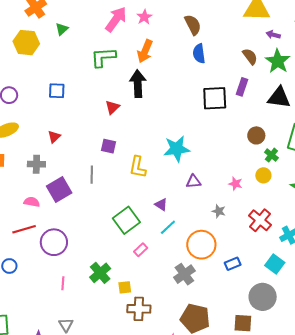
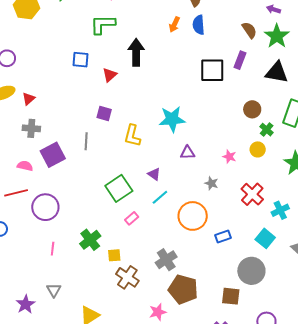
orange arrow: (145, 51) -> (174, 25), moved, size x0.7
blue square: (57, 91) -> (81, 60), moved
red triangle: (54, 137) -> (28, 99), moved
gray cross: (184, 274) -> (166, 260), moved
brown cross: (139, 309) -> (127, 277), turned 30

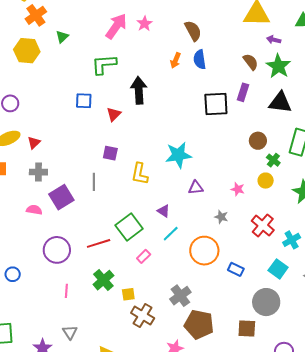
red line: (16, 193) -> (99, 243), moved
blue rectangle: (223, 236) -> (236, 269), turned 49

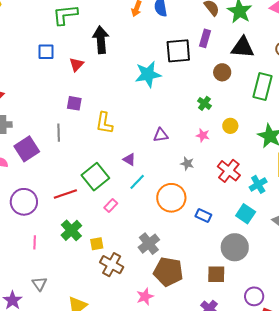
brown circle: (258, 141) -> (222, 72), moved
cyan star: (178, 155) -> (148, 74), moved
green cross: (273, 160) -> (204, 103), moved

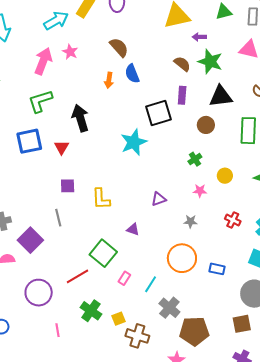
blue square: (46, 52) -> (29, 141), size x1.5
green cross: (204, 103) -> (195, 159), turned 32
red cross: (229, 171) -> (233, 220), size x0.7
cyan line: (137, 182) -> (151, 284), moved

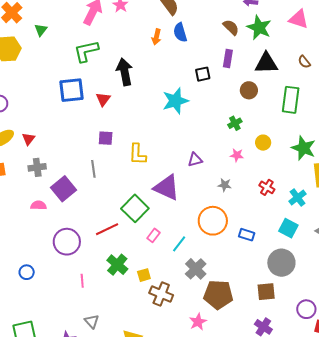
black square: (159, 113) -> (203, 74), size x0.6
purple triangle: (133, 229) -> (167, 187), size x2.0

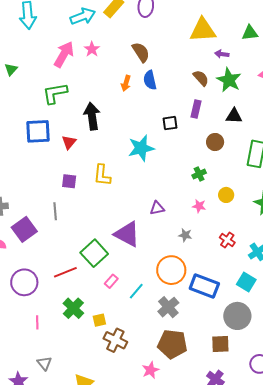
black triangle: (266, 63) -> (234, 116), size x0.7
yellow L-shape: (138, 154) -> (102, 175), moved
blue rectangle: (247, 235) -> (204, 286), size x1.8
gray cross: (196, 269) -> (168, 307), moved

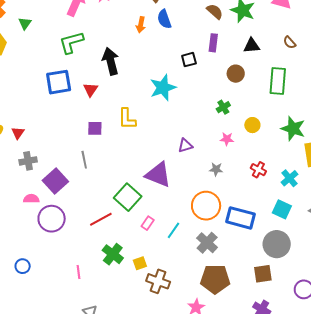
purple circle: (24, 282) -> (52, 219), moved

